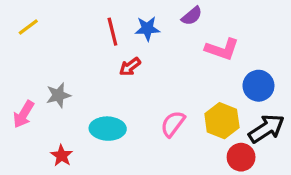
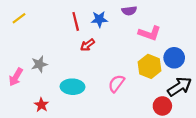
purple semicircle: (192, 16) -> (129, 11), turned 32
yellow hexagon: (222, 121) -> (150, 66), moved

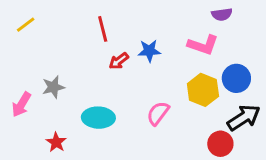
purple semicircle: (129, 11) -> (222, 14), moved
blue star: (99, 19) -> (149, 51), moved

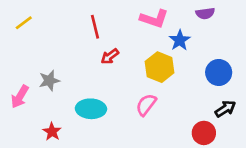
pink L-shape: (203, 45) -> (154, 19), moved
blue star: (149, 51) -> (180, 40), moved, turned -30
yellow hexagon: (203, 90) -> (160, 67), moved
black arrow: (244, 118) -> (225, 109), size x0.7

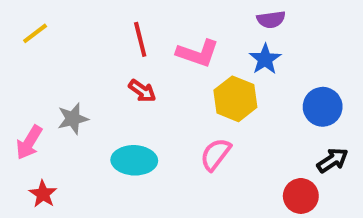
purple semicircle: (205, 13) -> (271, 20), moved
pink L-shape: (154, 19) -> (198, 53), moved
red arrow: (110, 56) -> (142, 91), moved, turned -108
red star: (52, 132) -> (43, 194), moved

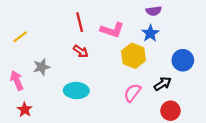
yellow line: (35, 33) -> (20, 37), moved
pink arrow: (29, 142) -> (17, 80), turned 126
pink semicircle: (216, 154) -> (132, 93), moved
black arrow: (333, 160) -> (163, 84), moved

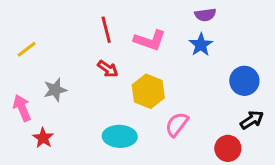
yellow hexagon: (133, 56) -> (148, 91), moved
black arrow: (163, 84) -> (252, 120), moved
cyan ellipse: (76, 91) -> (120, 136), moved
red star: (25, 110) -> (43, 138), moved

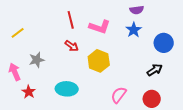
blue circle: (244, 81) -> (164, 43), moved
black arrow: (252, 120) -> (155, 70), moved
pink semicircle: (177, 124) -> (119, 95), moved
cyan ellipse: (120, 136) -> (67, 89), moved

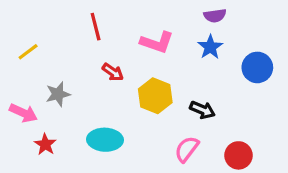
red line: (71, 20) -> (96, 27), moved
black arrow: (155, 70) -> (202, 110), moved, turned 56
pink arrow: (15, 72) -> (23, 113), turned 138

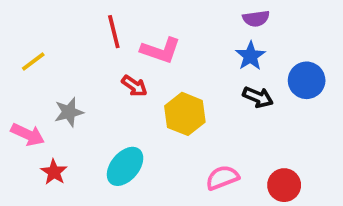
pink L-shape: (157, 42) -> (161, 50), moved
black arrow: (202, 110) -> (258, 97), moved
cyan ellipse: (105, 140) -> (125, 166), turned -52
pink semicircle: (187, 149) -> (222, 178), turned 32

